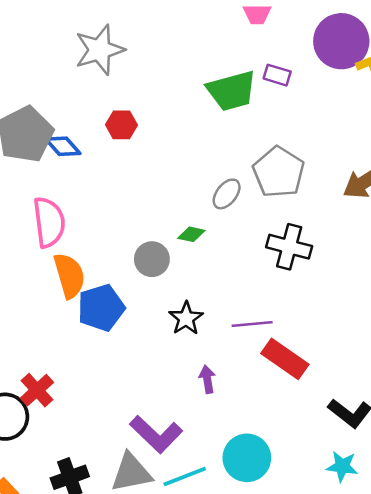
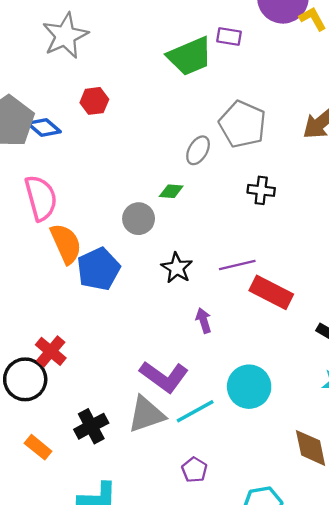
black cross: (289, 247) -> (261, 190), size x0.7

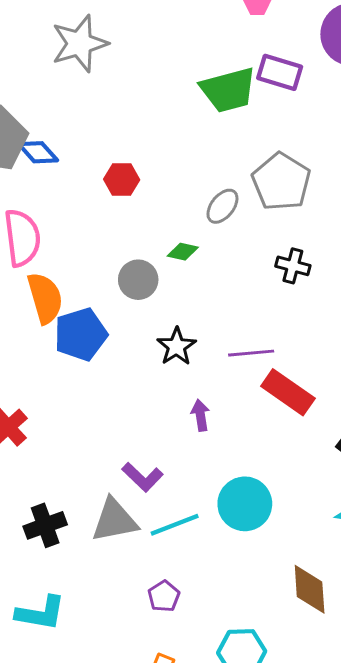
purple rectangle: (229, 37) -> (280, 72), size x1.4
red hexagon: (94, 101) -> (122, 180), moved
purple L-shape: (164, 377) -> (143, 477), size x0.7

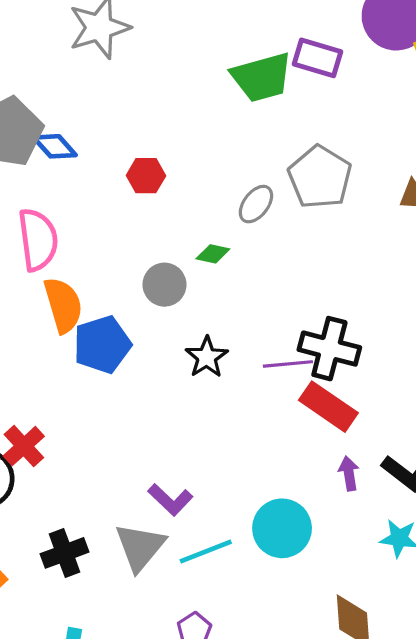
black cross: (293, 266) -> (329, 349), moved, size x1.6
purple arrow: (200, 415) -> (349, 473), moved
gray triangle: (114, 520) -> (140, 547), turned -39

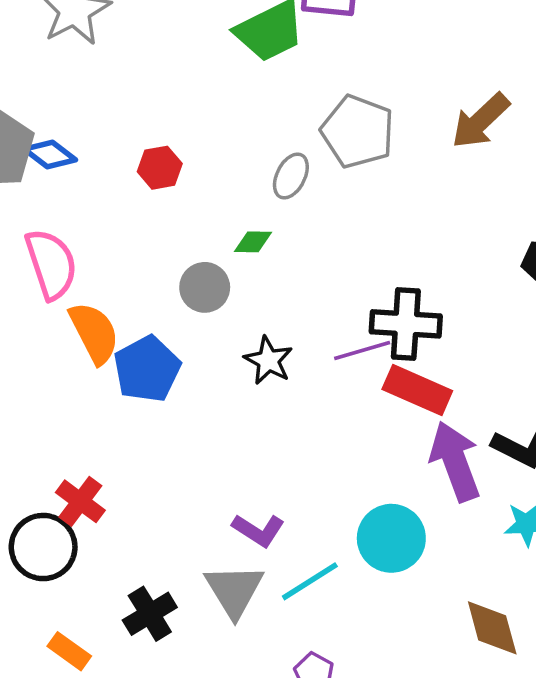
purple arrow: (349, 473) -> (455, 461), size x2.0

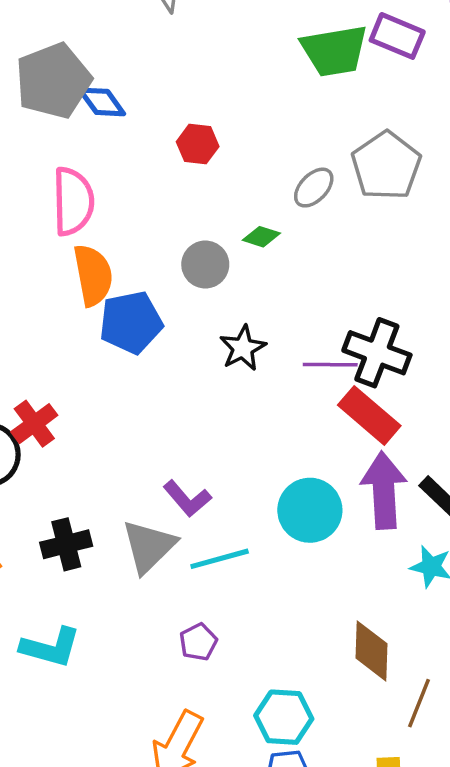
cyan circle: (391, 538) -> (310, 510), moved

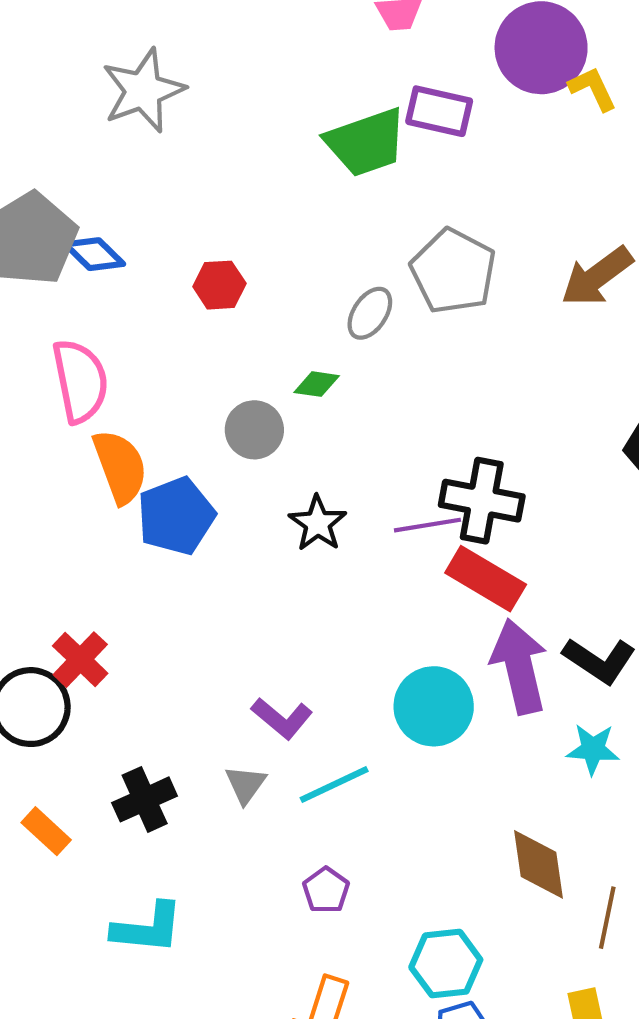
gray triangle: (149, 546) -> (246, 784), size x0.6

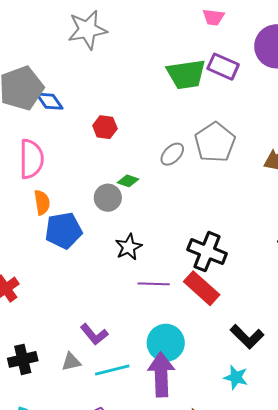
green diamond: (317, 384) -> (128, 181), moved
orange semicircle: (120, 467) -> (42, 202), size x0.7
purple line: (427, 525) -> (154, 284), moved
purple arrow: (519, 666) -> (161, 374), moved
gray triangle: (246, 784) -> (71, 362), turned 30

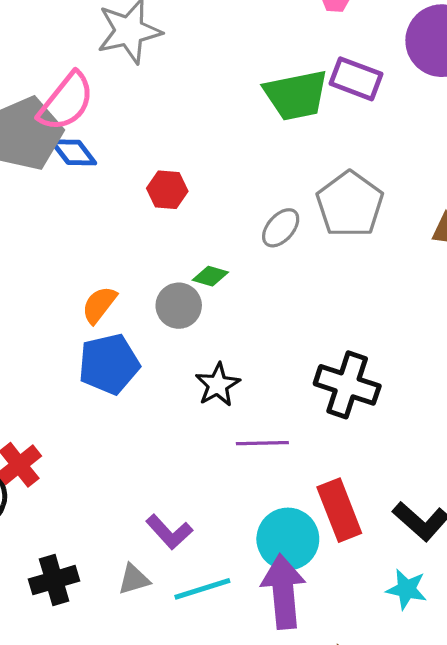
pink semicircle: (31, 159) -> (66, 102), moved, turned 42
orange semicircle: (42, 202) -> (99, 305), moved, turned -130
red rectangle: (202, 288) -> (339, 510), moved, turned 30

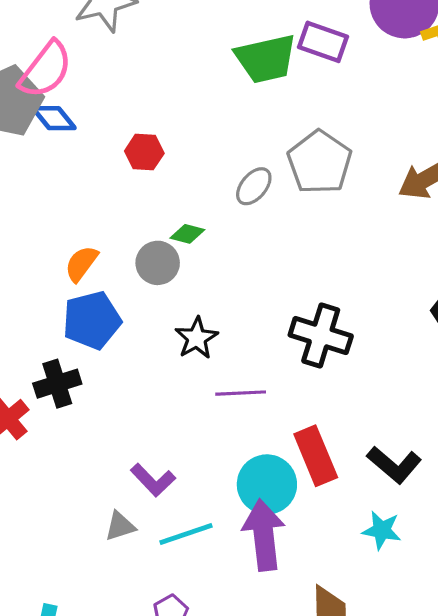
black cross: (54, 580) -> (57, 384), moved

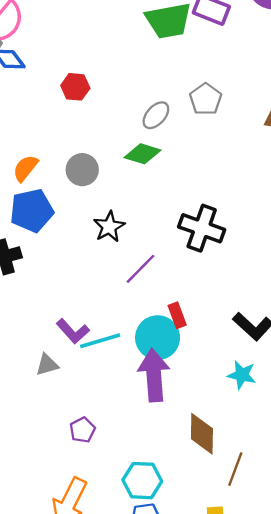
gray pentagon: (320, 162) -> (206, 99), size x0.7
green diamond: (187, 234) -> (143, 154), moved, size x1.4
purple line: (241, 393) -> (140, 269), turned -45
red rectangle: (316, 456) -> (177, 315), moved, size x0.6
cyan line: (186, 534) -> (100, 341), moved

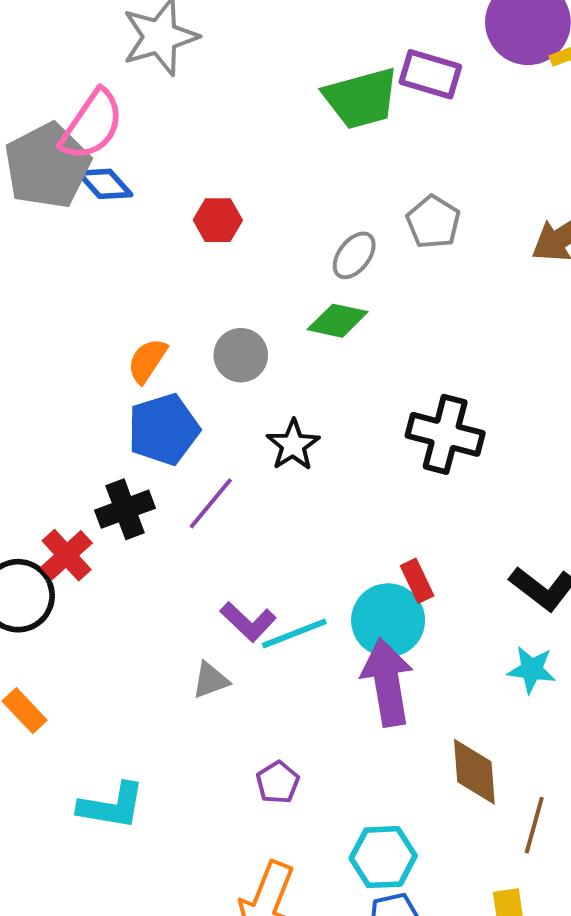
purple line: (140, 269) -> (211, 503), moved

